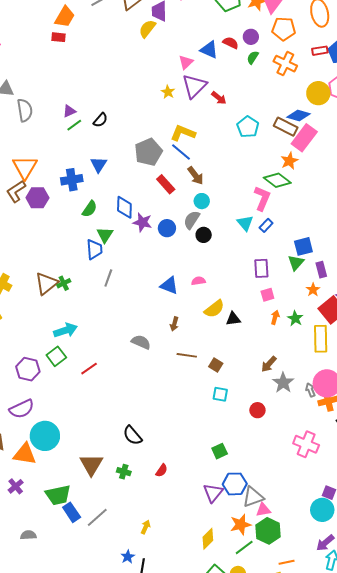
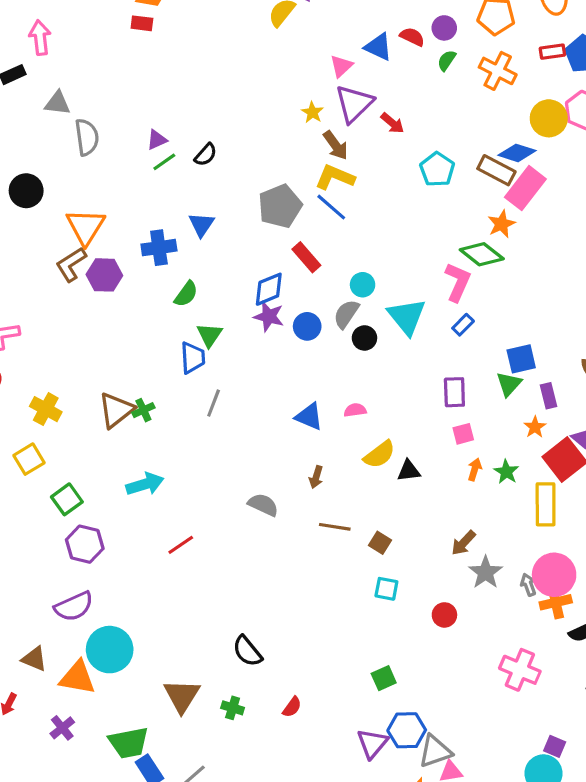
brown arrow: (196, 176) -> (336, 145), moved
blue diamond: (124, 207) -> (269, 289), moved, turned 65
cyan triangle: (245, 223) -> (407, 316), moved, size x1.5
green square: (56, 356) -> (67, 499), moved

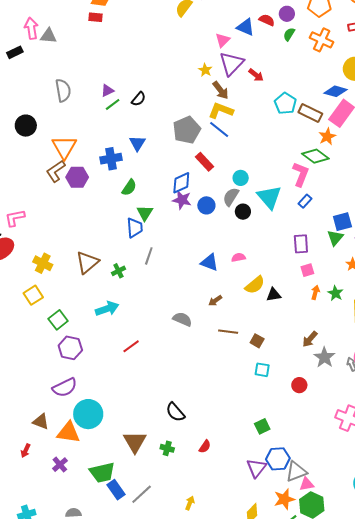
gray triangle: (57, 103) -> (48, 36), moved
brown rectangle: (496, 170) -> (310, 113), moved
green cross: (143, 410) -> (118, 271), moved
brown arrow: (316, 477) -> (215, 301), turned 40

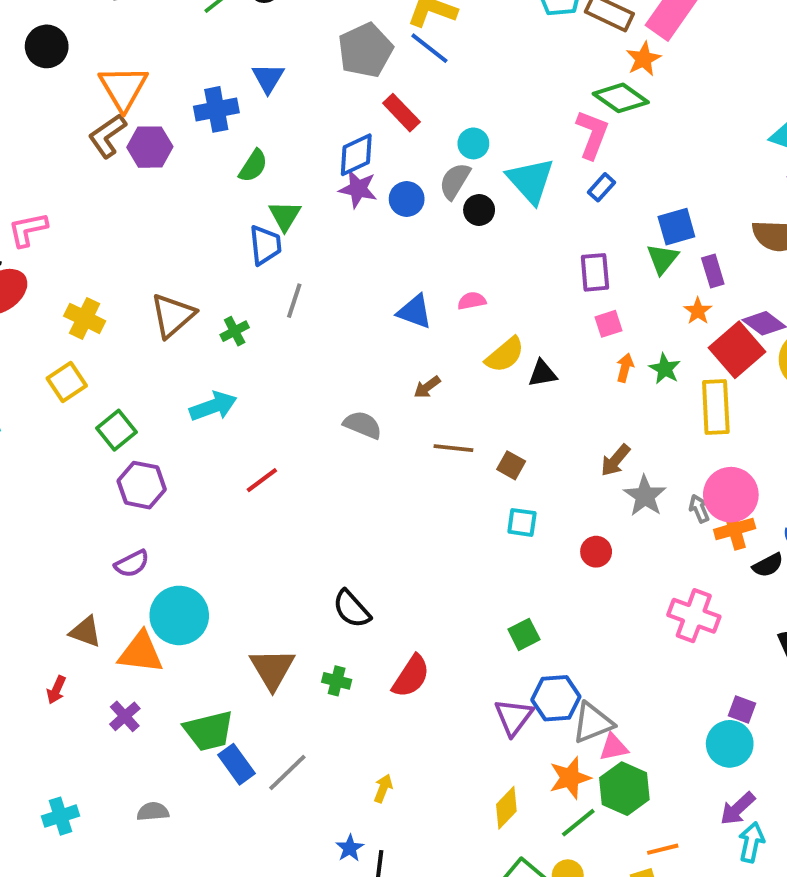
purple semicircle: (65, 387) -> (132, 564), size x0.7
red semicircle: (205, 447) -> (411, 676), size x1.6

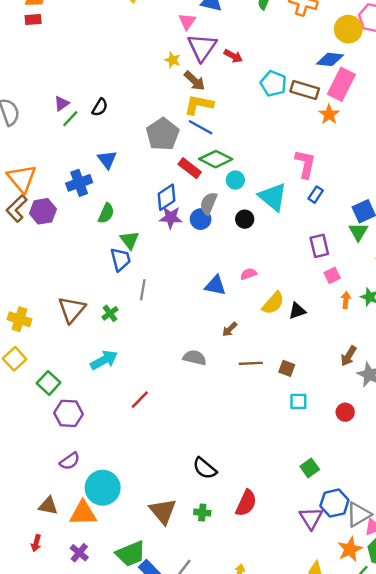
green diamond: (621, 98) -> (216, 159), moved
gray semicircle: (455, 181) -> (208, 203), moved

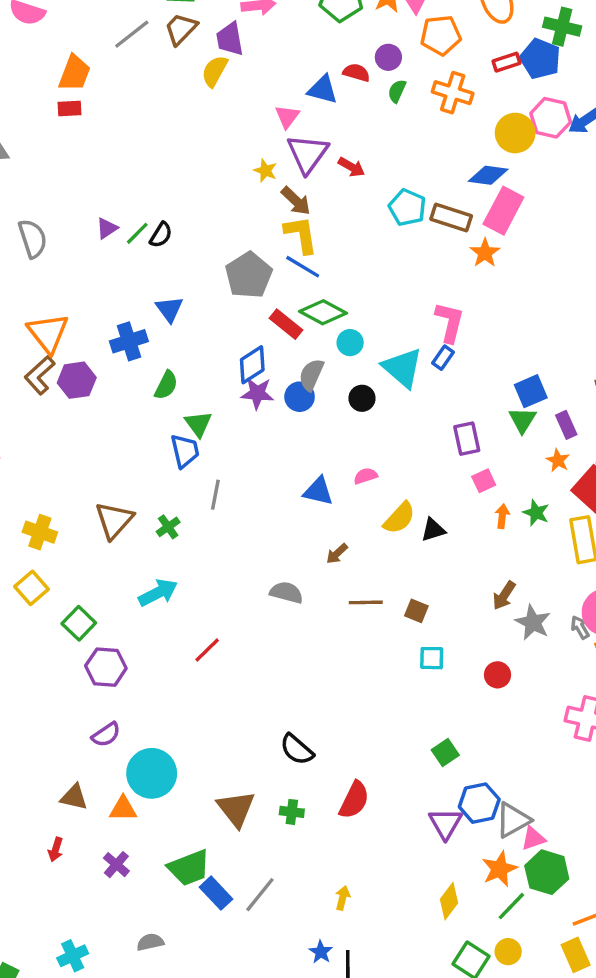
yellow L-shape: (199, 105) -> (301, 235), turned 68
green line: (70, 119) -> (137, 233), moved
blue rectangle: (316, 195) -> (443, 358), moved
orange triangle: (83, 513) -> (123, 809), size x0.7

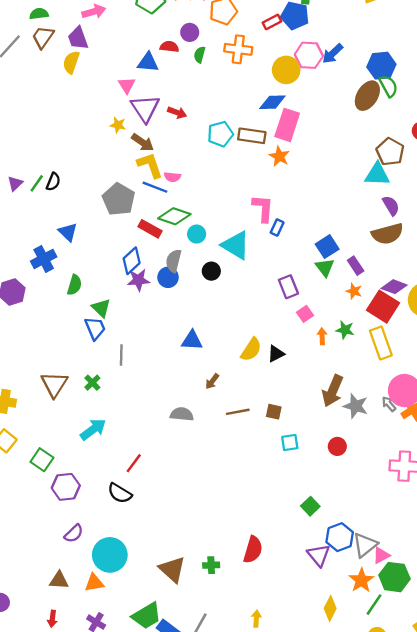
cyan pentagon: (407, 207) -> (220, 134), turned -30
blue rectangle: (443, 358) -> (277, 227), moved
pink semicircle: (366, 476) -> (172, 177), moved, turned -147
brown arrow: (504, 595) -> (333, 391), size x1.5
black semicircle: (297, 749) -> (120, 493), moved

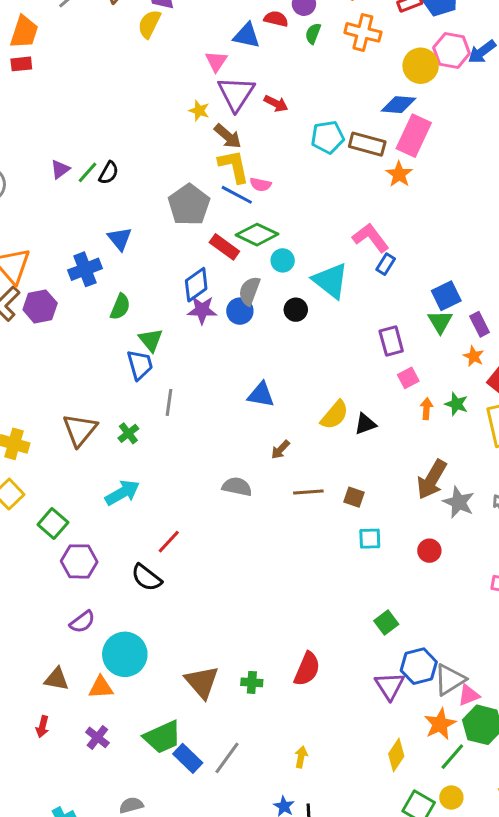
pink L-shape: (263, 208) -> (371, 238), turned -48

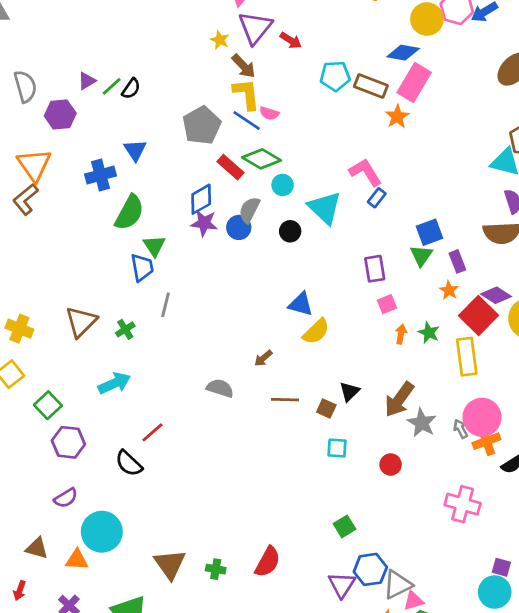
purple hexagon: (40, 306) -> (60, 115), moved
green semicircle: (120, 307) -> (129, 213), size x1.5
blue triangle: (261, 395) -> (301, 304), moved
black triangle: (365, 424) -> (349, 392), moved, turned -30

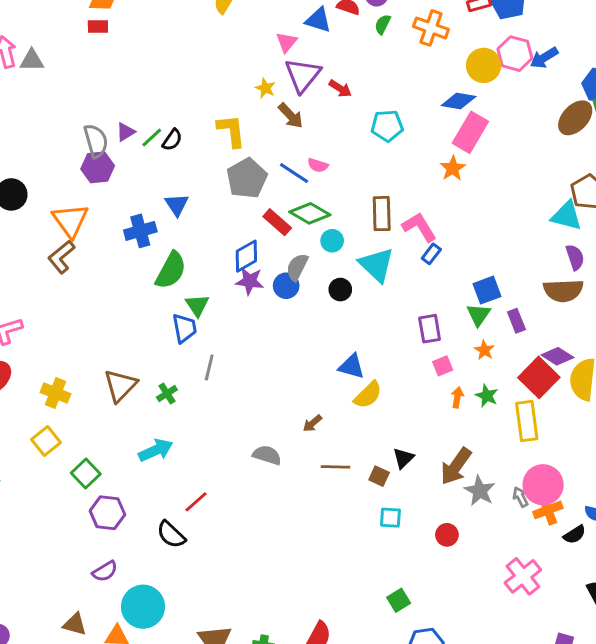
gray semicircle: (25, 86) -> (96, 141), moved
brown rectangle: (371, 86) -> (382, 214), moved, turned 68
yellow L-shape: (246, 94) -> (231, 131), moved
orange star: (449, 290) -> (484, 350), moved
pink cross: (463, 504) -> (523, 576), turned 36

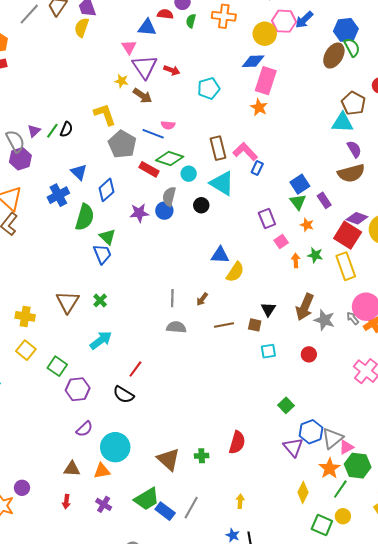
blue diamond: (246, 256) -> (107, 190), moved
gray line: (209, 367) -> (172, 298), moved

